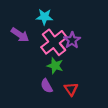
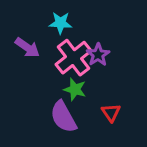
purple semicircle: (47, 86) -> (63, 117), size x1.6
red triangle: (71, 89) -> (111, 113), moved

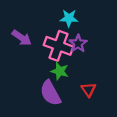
cyan star: (60, 23) -> (69, 18), moved
pink cross: (74, 58) -> (58, 46), turned -32

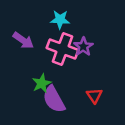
cyan star: (69, 18) -> (60, 20), moved
green star: (60, 71) -> (42, 83), moved, turned 30

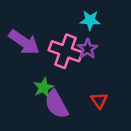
cyan star: (60, 20) -> (90, 20), moved
purple arrow: (23, 40) -> (24, 42), size x1.4

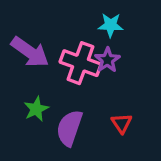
green star: (44, 87) -> (36, 109), moved
purple semicircle: (56, 104) -> (69, 128), turned 48

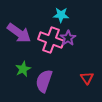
cyan star: (111, 25) -> (61, 15), moved
red triangle: (122, 123) -> (87, 78), moved

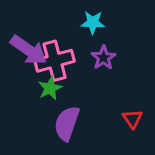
pink cross: (51, 40) -> (55, 61), moved, turned -35
green star: (23, 69) -> (50, 88), moved

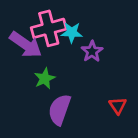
cyan star: (93, 22) -> (72, 32), moved
pink cross: (55, 61) -> (49, 28), moved

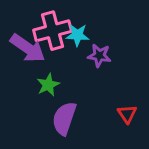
purple star: (92, 51) -> (99, 55), turned -30

